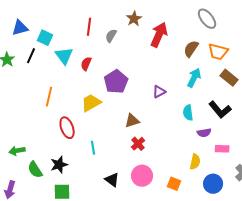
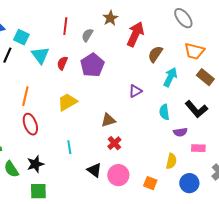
brown semicircle: (191, 49) -> (155, 54), moved
purple pentagon: (116, 82) -> (92, 65), moved
red ellipse: (67, 128) -> (30, 124), moved
black triangle: (112, 180) -> (94, 170), moved

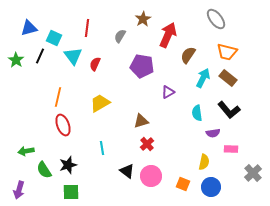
red line: (65, 26) -> (87, 28), moved
purple pentagon: (92, 65) -> (142, 66), moved, turned -30
brown rectangle: (205, 77) -> (228, 78), moved
blue circle: (189, 183) -> (211, 187), moved

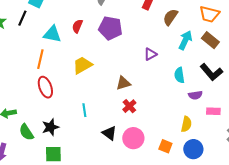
cyan triangle: (73, 56) -> (52, 34), moved, turned -42
purple pentagon: (142, 66) -> (110, 28), moved

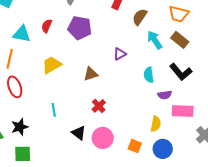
cyan arrow: (185, 40) -> (155, 40), turned -60
brown triangle: (123, 83) -> (91, 74), moved
pink rectangle: (213, 111) -> (183, 111), size x1.5

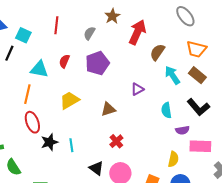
purple pentagon: (80, 28) -> (97, 63), turned -30
black star: (20, 127) -> (49, 142), moved

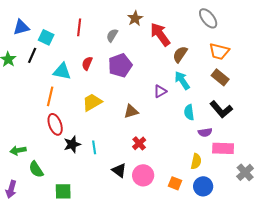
red arrow: (137, 32) -> (160, 34), turned -60
cyan arrow: (172, 75) -> (182, 80), moved

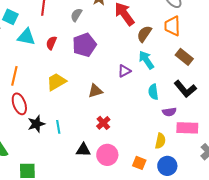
orange trapezoid: (219, 51) -> (172, 26), moved, turned 75
cyan triangle: (62, 71) -> (26, 37), moved
black triangle: (119, 170) -> (83, 150), turned -35

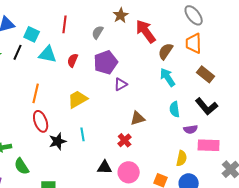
purple triangle: (124, 71) -> (121, 84), moved
brown triangle: (95, 91) -> (138, 118), moved
cyan line: (58, 127) -> (83, 134), moved

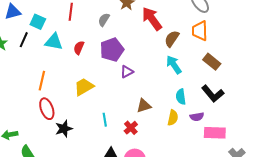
cyan line: (83, 134) -> (105, 120), moved
yellow semicircle: (182, 158) -> (173, 118), moved

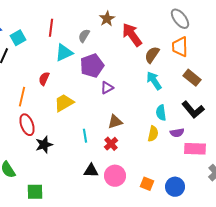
cyan square: (38, 22) -> (18, 38), turned 35
cyan triangle: (54, 42) -> (64, 53), moved, turned -36
red semicircle: (79, 48) -> (44, 79), moved
brown triangle: (144, 106) -> (115, 122), moved

